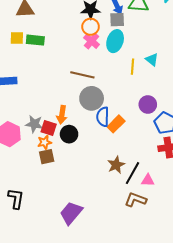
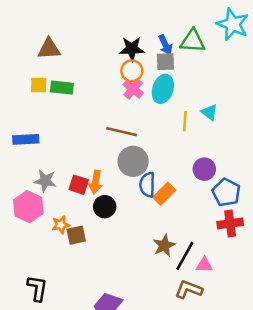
gray star: (34, 124) -> (45, 181), moved
red square: (49, 128) -> (79, 185), moved
orange star: (44, 142) -> (61, 225), moved

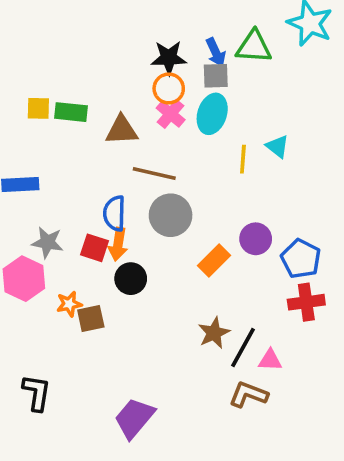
brown triangle: (49, 49) -> (122, 130), moved
purple circle: (204, 169) -> (256, 239), moved
blue semicircle: (147, 185) -> (114, 213), moved

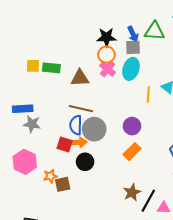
brown line: (154, 174) -> (81, 109), moved
gray circle: (171, 215) -> (94, 129), moved
purple circle: (256, 239) -> (132, 126), moved
gray star: (47, 242) -> (32, 124), moved
orange arrow: (118, 244) -> (78, 142), turned -102

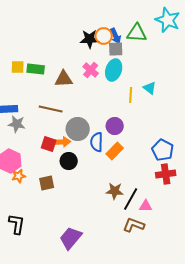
orange circle: (106, 55) -> (104, 36), moved
brown line: (81, 109) -> (51, 109), moved
blue semicircle: (76, 125) -> (97, 142), moved
orange star: (50, 176) -> (19, 176), moved
brown star: (132, 192) -> (115, 191), turned 30

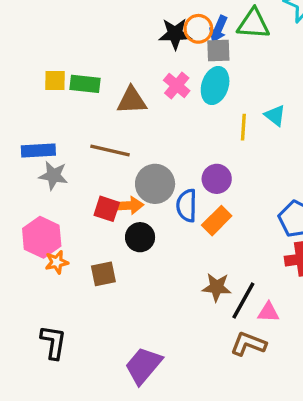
blue arrow: (116, 36) -> (218, 29), turned 49

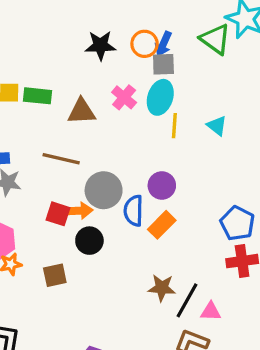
green triangle: (253, 24) -> (215, 39), moved, turned 32
black star: (175, 34) -> (100, 45), moved
yellow line: (243, 127) -> (174, 126), moved

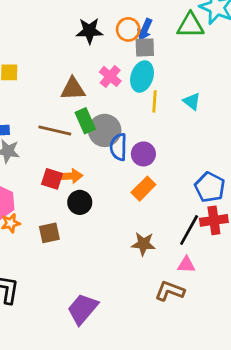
green triangle: (215, 39) -> (190, 25), turned -36
green rectangle: (37, 96) -> (85, 121), moved, turned 60
gray circle: (104, 190) -> (105, 130), moved
blue semicircle: (133, 211) -> (119, 147), moved
black line: (187, 300) -> (189, 230), moved

